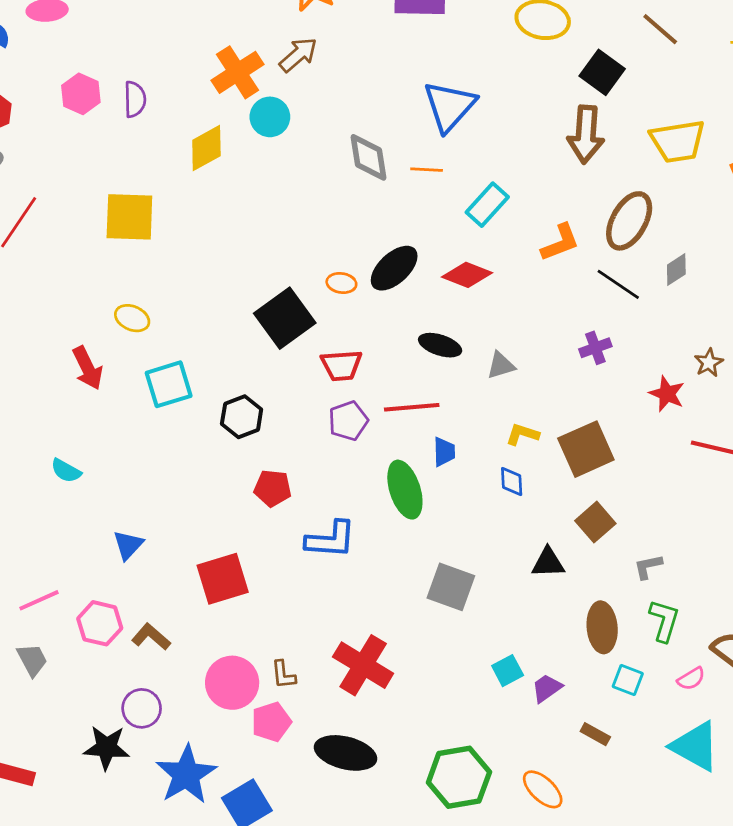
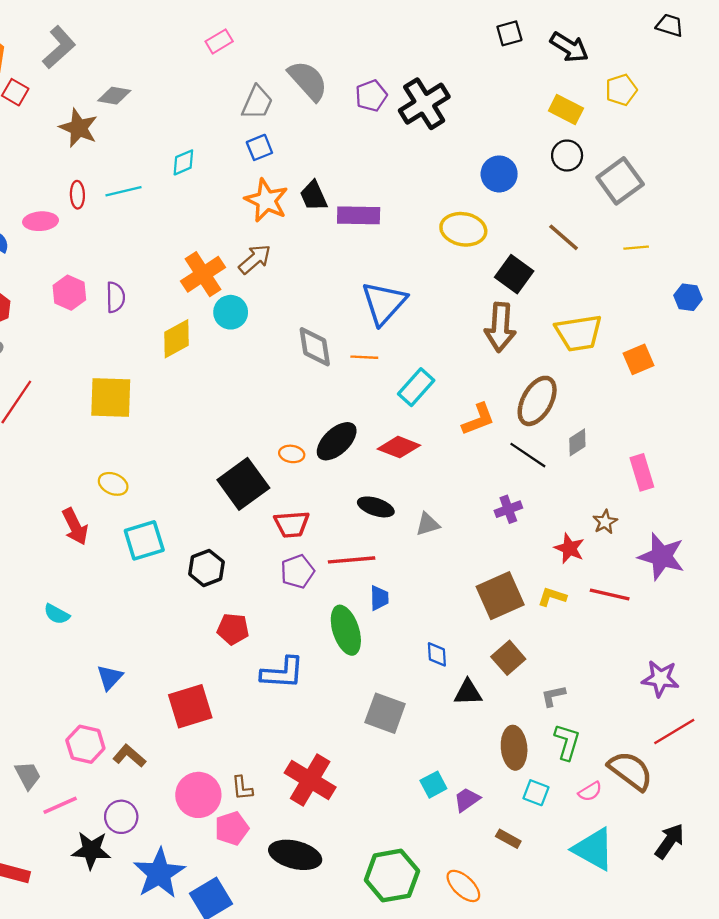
yellow L-shape: (522, 434) -> (552, 597), moved
blue diamond: (512, 482) -> (437, 654), moved
pink line: (39, 600) -> (60, 805), moved

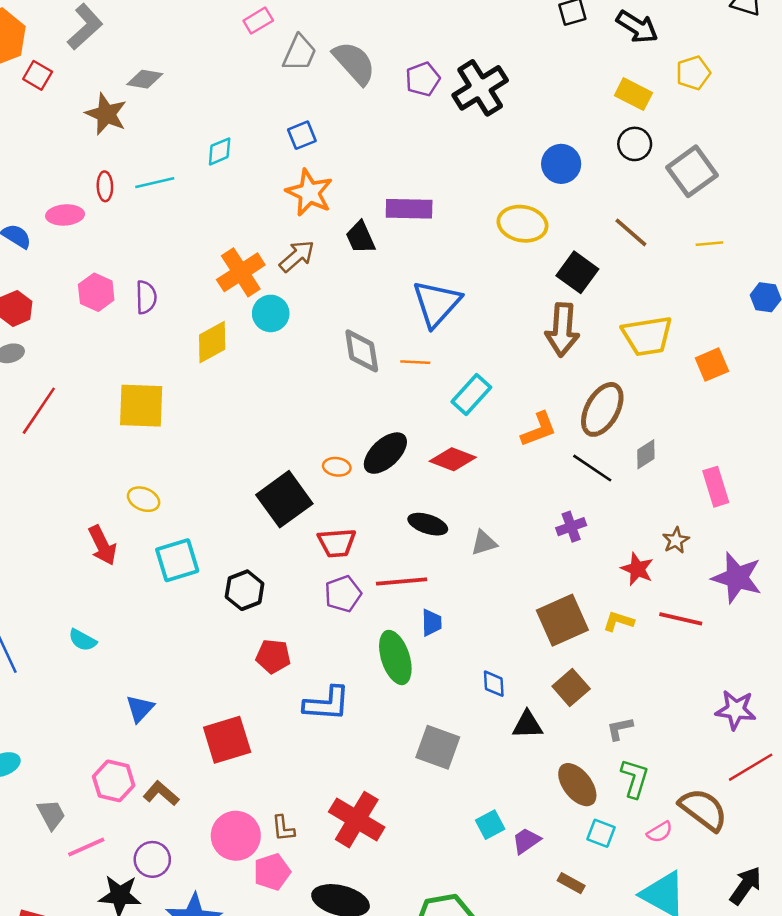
gray trapezoid: (257, 103) -> (299, 53), moved
black trapezoid: (314, 196) -> (360, 237), moved
brown ellipse: (514, 748) -> (577, 785), turned -33

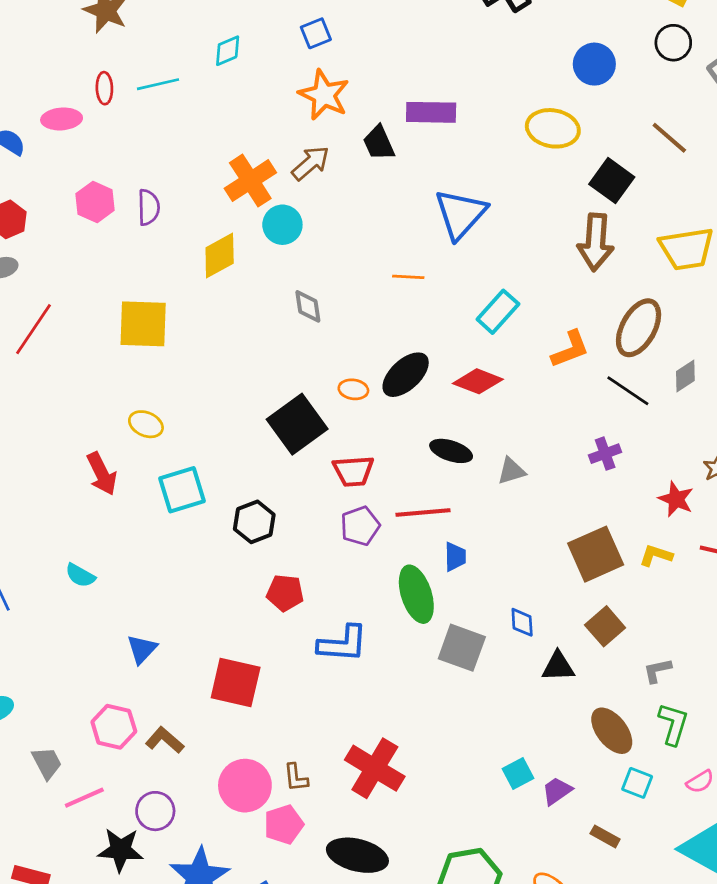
gray diamond: (362, 351) -> (308, 306), moved, size x0.7
orange line: (415, 362) -> (408, 277), moved
red square: (227, 740) -> (236, 683), turned 30
gray square: (438, 747) -> (462, 648), moved

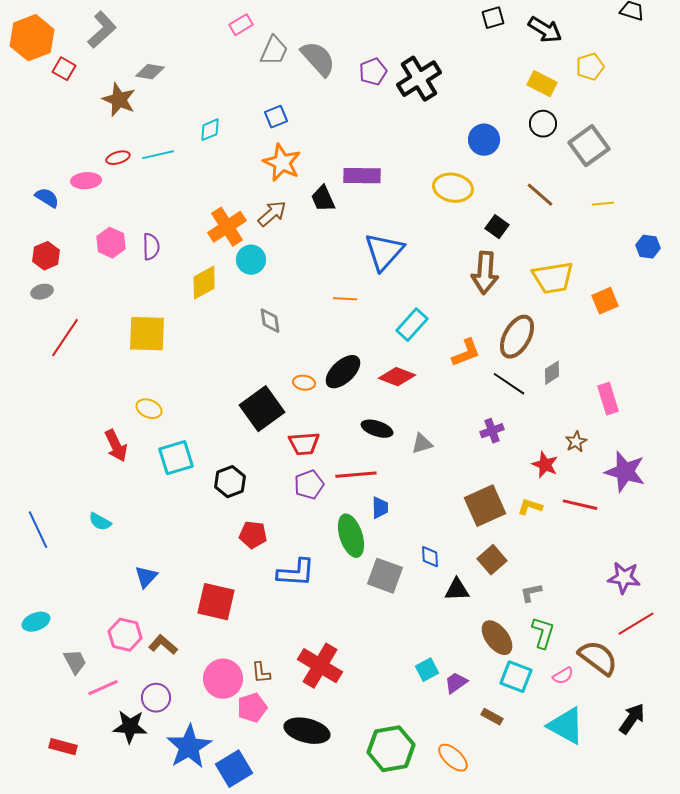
red ellipse: (104, 88) -> (118, 158), turned 75
black square: (612, 181) -> (497, 227), size x0.7
cyan square: (637, 783) -> (516, 677), size x1.4

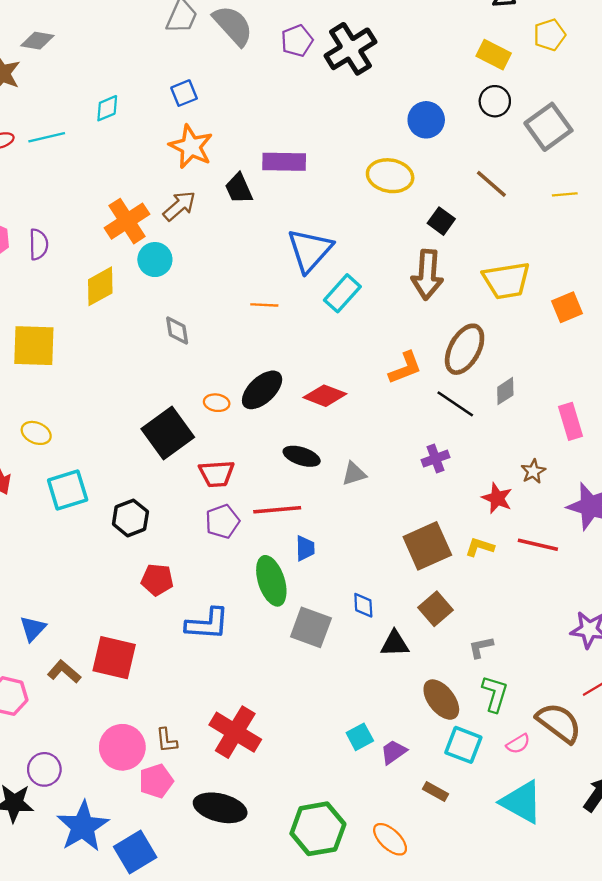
cyan rectangle: (412, 325) -> (342, 293), moved
brown L-shape: (163, 645) -> (64, 672), moved

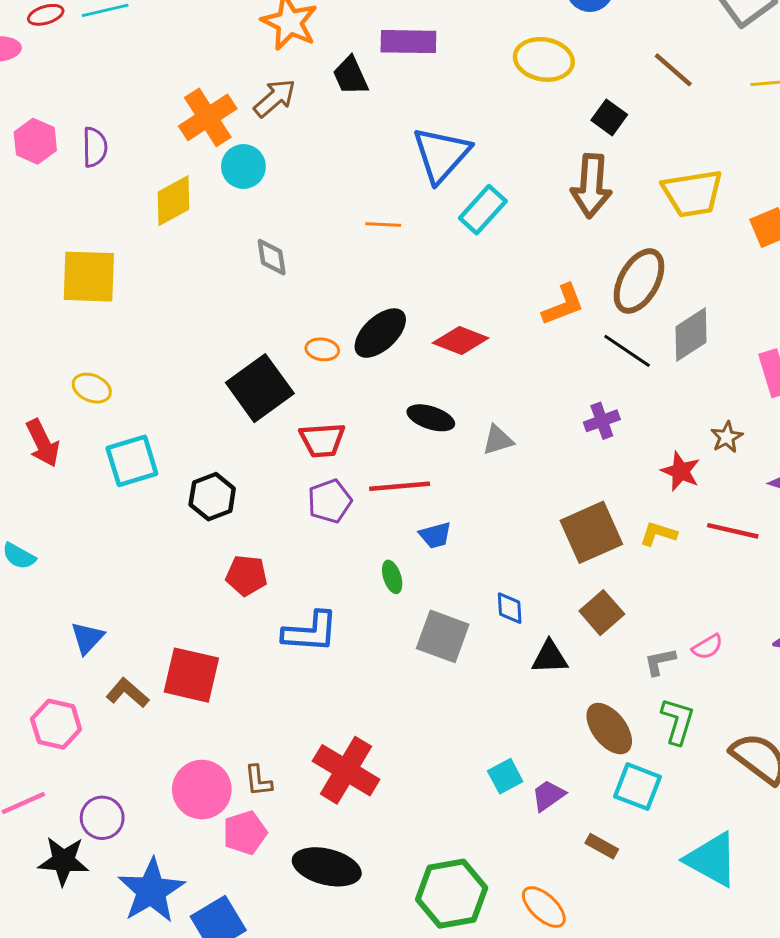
gray diamond: (505, 391) -> (691, 335), size x1.5
blue trapezoid: (305, 548) -> (435, 535), turned 76
green ellipse: (271, 581) -> (392, 577), size x0.5
pink semicircle: (518, 744) -> (707, 647), moved

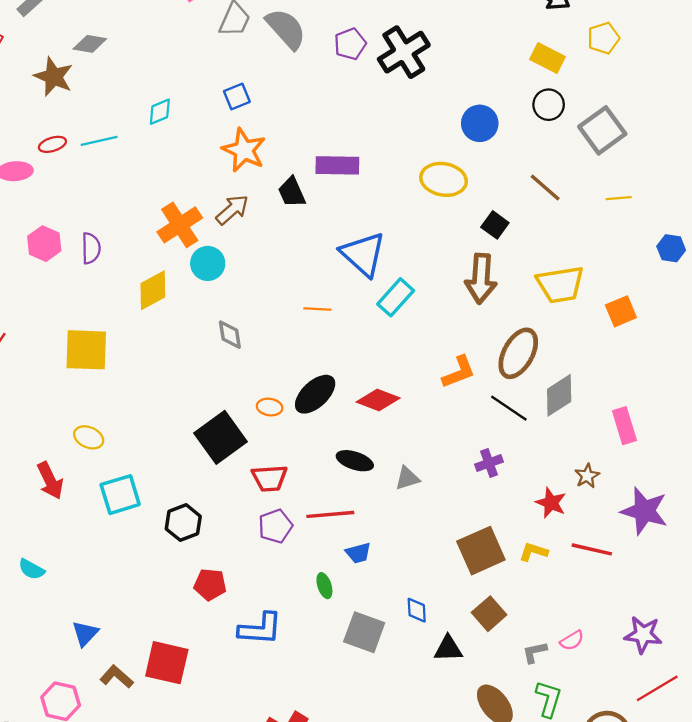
blue triangle: (441, 155) -> (363, 254), turned -30

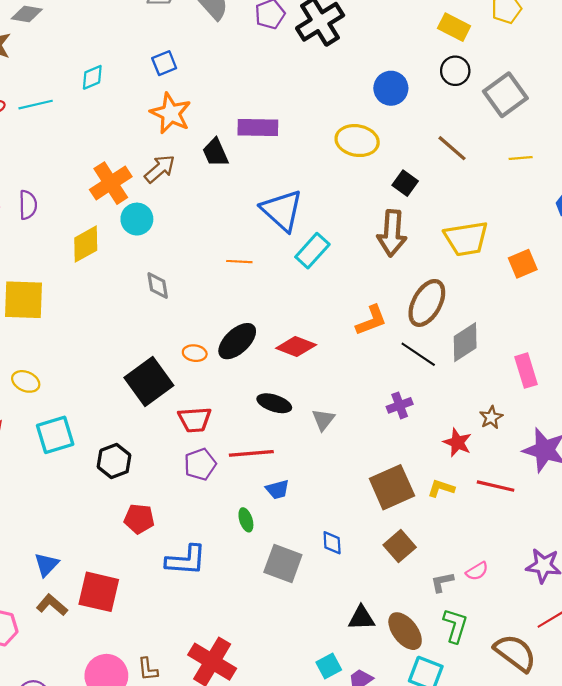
gray triangle: (407, 478) -> (323, 420), turned -35
blue triangle: (85, 633) -> (46, 565), moved
black triangle: (448, 649) -> (361, 618), moved

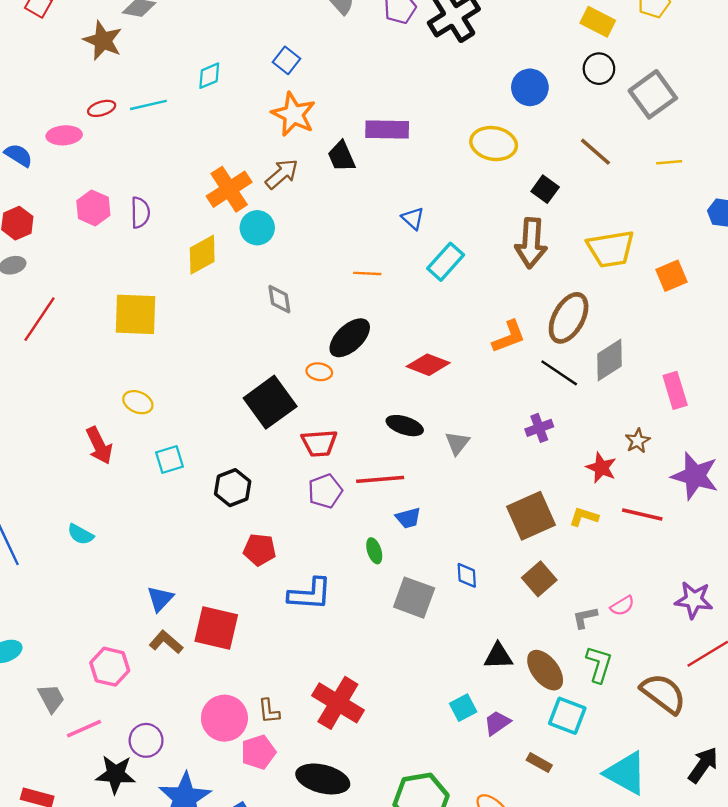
blue square: (164, 63) -> (286, 60), turned -30
blue triangle: (282, 210) -> (413, 218), size x0.5
black ellipse: (237, 341) -> (350, 338), moved
cyan square: (55, 435) -> (169, 459), size x0.7

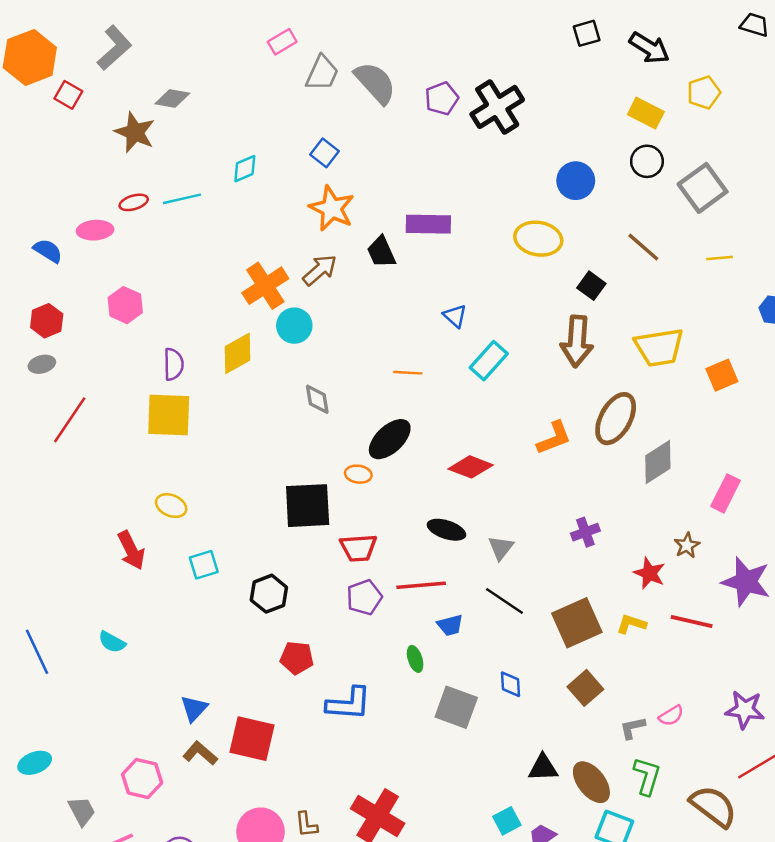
purple semicircle: (140, 213) -> (174, 364), moved
black line: (559, 373) -> (504, 601), moved
pink rectangle: (675, 390) -> (725, 493), turned 44
black square: (270, 402) -> (308, 506), turned 33

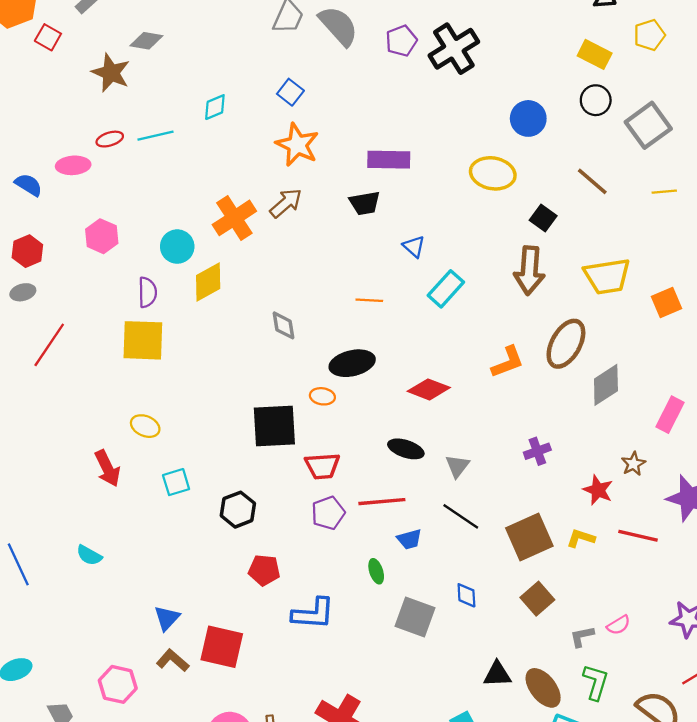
black trapezoid: (381, 252) -> (365, 203), moved, turned -76
cyan circle: (294, 326) -> (177, 247), moved
black ellipse: (390, 439) -> (352, 363), turned 30

